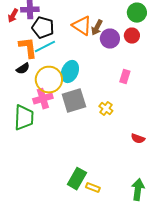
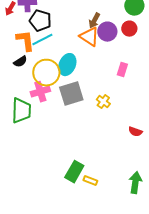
orange triangle: (82, 26) -> (89, 37), moved

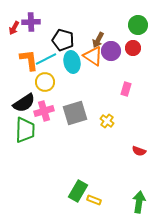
black pentagon: (40, 21) -> (63, 40), moved
black semicircle: (20, 62) -> (24, 103), moved, size x1.6
cyan ellipse: (67, 65) -> (72, 62), moved, turned -35
yellow circle: (46, 73) -> (45, 82), moved, size x0.7

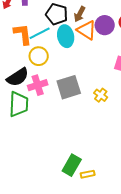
brown arrow: (98, 40) -> (80, 14), moved
yellow rectangle: (94, 200) -> (88, 174), turned -32

